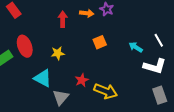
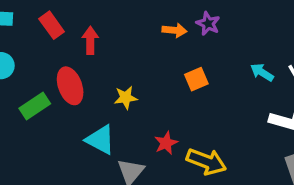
red arrow: (63, 19) -> (90, 40), moved
cyan arrow: (136, 47) -> (262, 72), moved

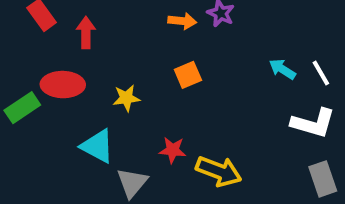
orange square: (196, 79) -> (188, 75), moved
red ellipse: (70, 86) -> (63, 85), turned -69
red star: (166, 143) -> (173, 150), turned 30

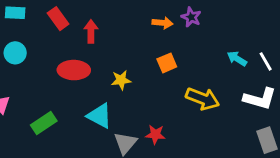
green rectangle: (22, 108) -> (44, 123), moved
red star: (173, 150) -> (155, 134), moved
yellow arrow: (219, 171) -> (203, 99), moved

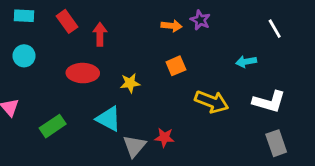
cyan arrow: (237, 59) -> (246, 62), turned -42
white line: (266, 61) -> (275, 29), moved

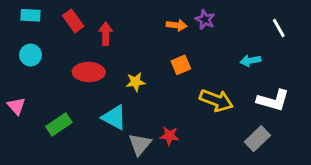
gray rectangle: (276, 143) -> (257, 139), moved, turned 65

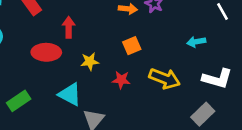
red arrow: (106, 34) -> (69, 27), moved
red star: (170, 136) -> (121, 80), moved

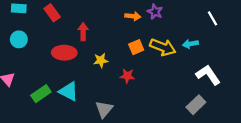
yellow arrow: (165, 79) -> (163, 47), moved
white L-shape: (217, 79) -> (208, 75), turned -140
cyan triangle: (70, 94) -> (69, 91), moved

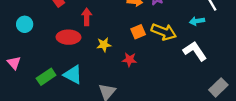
cyan arrow: (190, 44) -> (197, 21), moved
white L-shape: (208, 75) -> (195, 51), moved
gray rectangle: (196, 105) -> (218, 87), moved

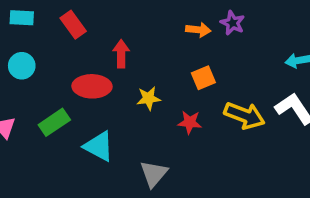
yellow arrow: (164, 32) -> (245, 115), moved
green rectangle: (46, 77) -> (54, 122), moved

